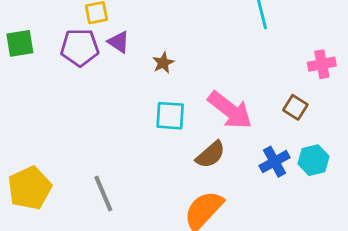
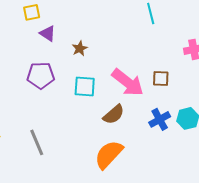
purple pentagon: (80, 47) -> (41, 75), moved
brown square: (295, 107) -> (161, 78), moved, turned -30

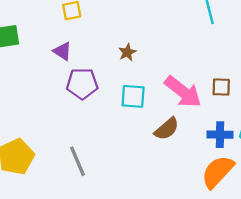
purple triangle: (48, 33) -> (62, 51), moved
blue cross: (160, 119) -> (220, 135), turned 30
orange semicircle: (109, 154) -> (218, 172), moved

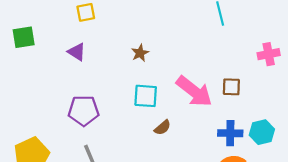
purple pentagon: (82, 84) -> (84, 111), moved
brown semicircle: (167, 129) -> (163, 128), moved, size x0.7

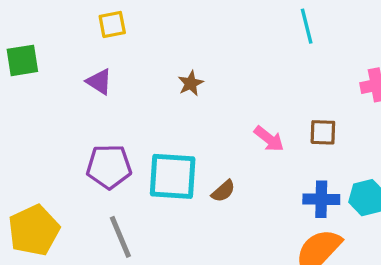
pink arrow: (194, 91) -> (269, 139), size x0.6
cyan square: (146, 96) -> (173, 176), moved, size x1.4

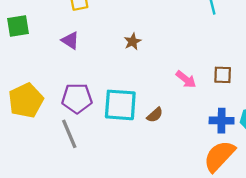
yellow pentagon: (34, 230) -> (26, 100), moved
gray line: (120, 237) -> (69, 134), moved

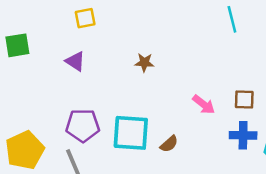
brown star: (133, 42) -> (144, 63), turned 30
yellow pentagon: (26, 100) -> (25, 150), moved
blue cross: (222, 121) -> (243, 135), moved

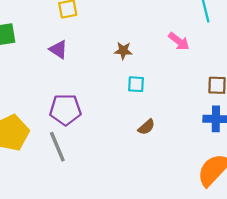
pink arrow: (204, 104) -> (179, 41), moved
cyan square: (131, 133) -> (136, 84), moved, size x0.5

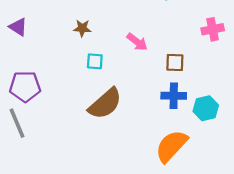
pink arrow: (179, 41) -> (137, 42), moved
brown semicircle: (146, 127) -> (105, 104), size x2.0

